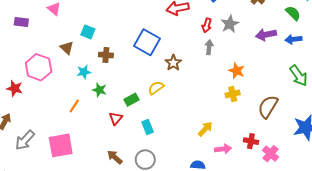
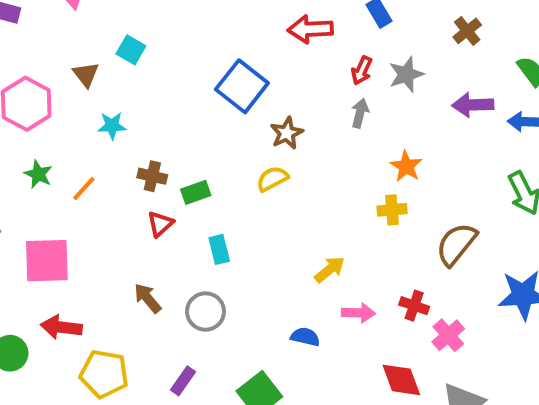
brown cross: (106, 55) -> (152, 176), moved
yellow semicircle: (156, 88) -> (272, 179), moved
green star: (99, 90) -> (38, 174), moved

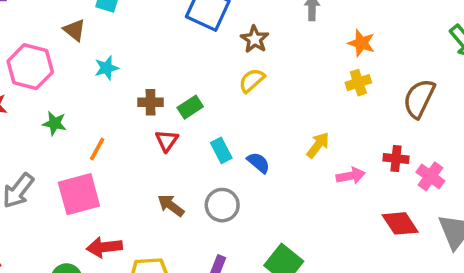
orange line: (84, 188) -> (97, 149), moved
blue semicircle: (305, 337) -> (258, 163), moved, turned 40

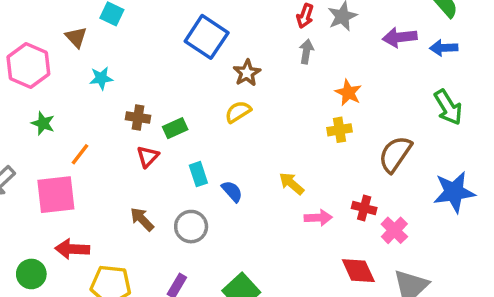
yellow arrow: (318, 145) -> (291, 184), turned -96

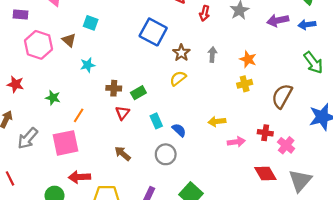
red arrow: (305, 16) -> (204, 13), moved
gray arrow: (306, 52) -> (212, 55), moved
pink hexagon: (28, 66) -> (39, 45), moved
yellow arrow: (291, 184) -> (217, 121), turned -42
gray circle: (191, 227) -> (166, 154), moved

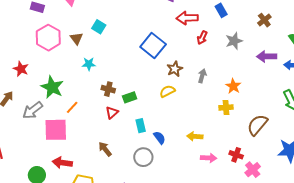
green star: (53, 98) -> (52, 87), size x1.6
gray arrow: (28, 138) -> (33, 110), moved

